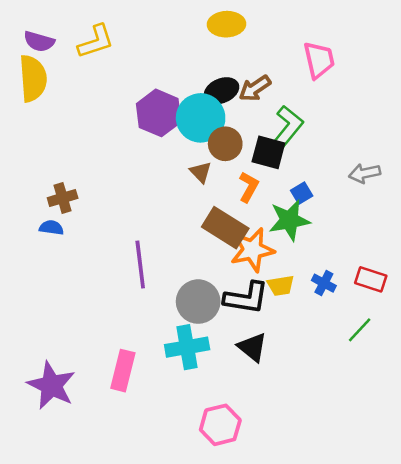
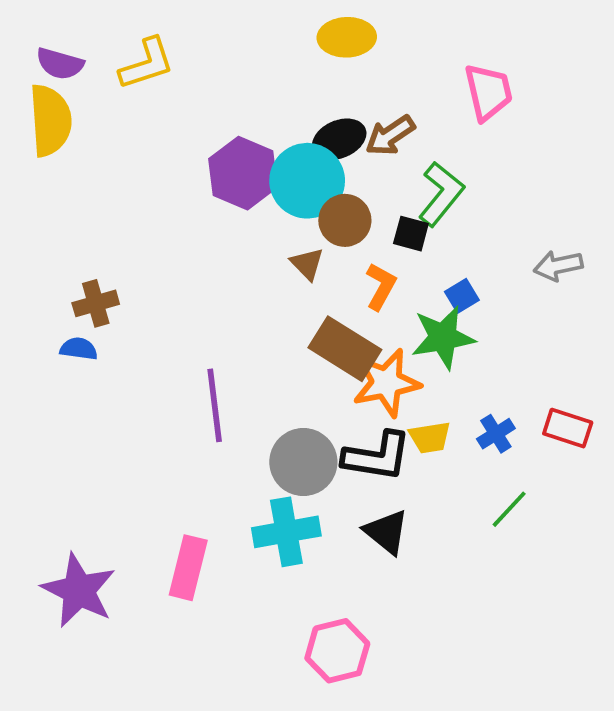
black square: (268, 152) -> (411, 234), size x0.7
blue cross: (324, 283) -> (496, 434), turned 30
green line: (360, 330) -> (509, 509), moved

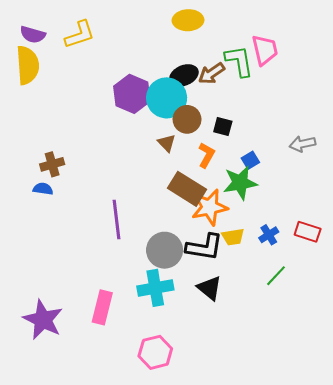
green L-shape: (441, 194) -> (239, 61), moved, turned -48
pink hexagon: (337, 651) -> (155, 352), moved

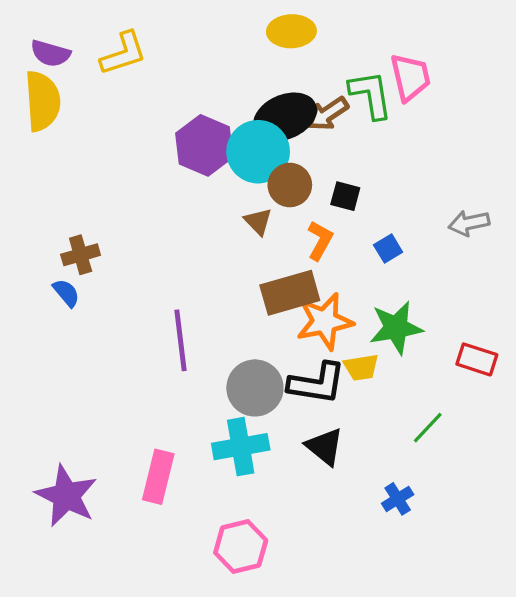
black ellipse: (184, 75) -> (285, 117), size x1.4
green star: (240, 183) -> (396, 328), moved
blue semicircle: (43, 189) -> (66, 293), turned 42
brown rectangle: (187, 189) -> (290, 293), turned -48
blue cross: (269, 235) -> (398, 499), moved

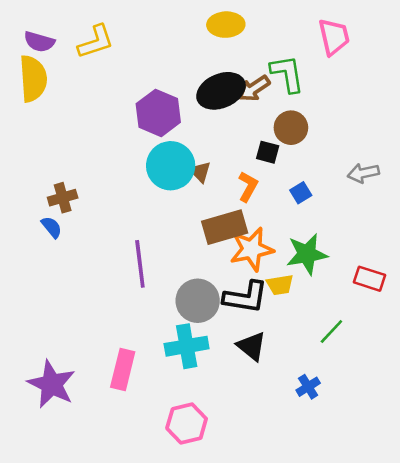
pink trapezoid: (410, 77) -> (334, 37), moved
cyan circle: (258, 152) -> (171, 166), moved
brown circle: (290, 185) -> (291, 128), moved

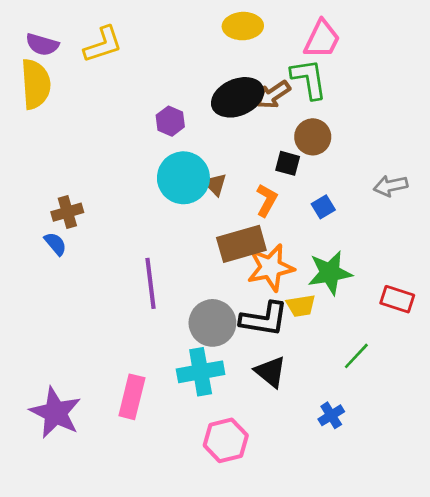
pink trapezoid: (334, 37) -> (322, 39), moved, turned 39
purple hexagon: (158, 113) -> (170, 121), size x0.6
pink hexagon: (187, 424) -> (226, 440), moved

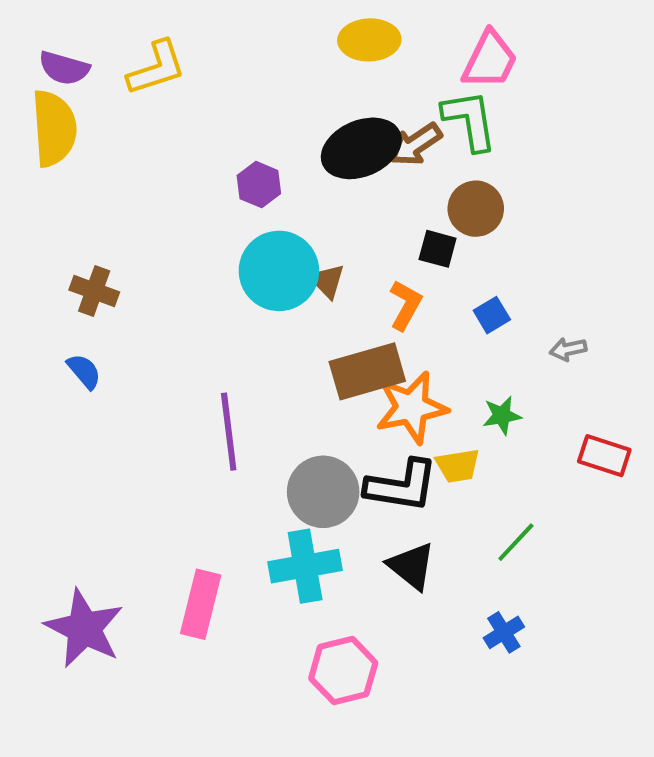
gray arrow: (391, 186) -> (568, 349), moved, size x0.7
brown cross: (67, 212) -> (94, 291), moved, turned 36
green star: (330, 273) -> (502, 415), size x0.6
green line: (356, 356) -> (516, 542), moved

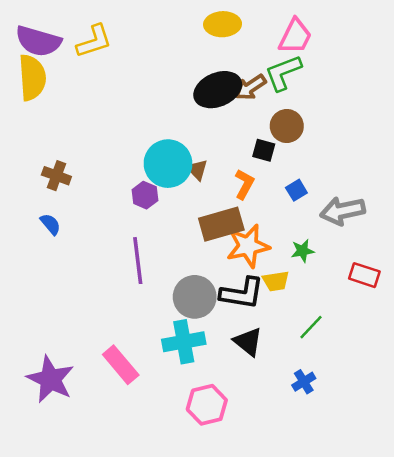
purple semicircle: (64, 68) -> (38, 41), size x1.5
green L-shape: (470, 120) -> (283, 73), turned -102
purple hexagon: (259, 185) -> (145, 195), moved
gray arrow: (568, 349) -> (343, 211), size x2.0
pink rectangle: (201, 604) -> (121, 365), turned -54

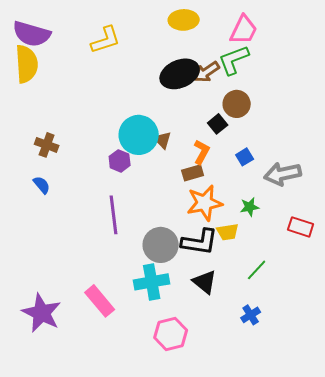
yellow L-shape: (94, 41) -> (106, 40), moved
black square: (264, 150) -> (218, 124), turned 36
brown rectangle: (221, 224) -> (193, 173), moved, size x0.6

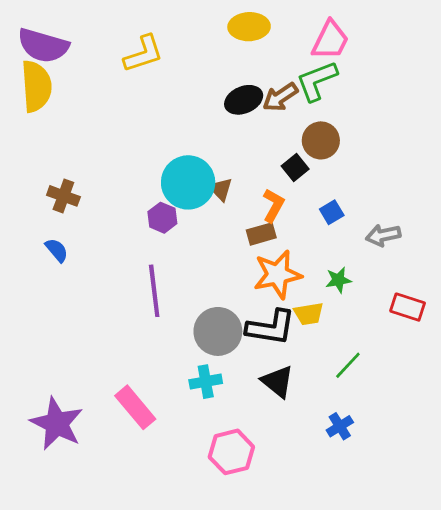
black ellipse: (180, 74) -> (244, 100), size x0.7
gray arrow: (283, 174) -> (383, 235), size x0.7
cyan cross: (152, 282) -> (206, 382), size x0.7

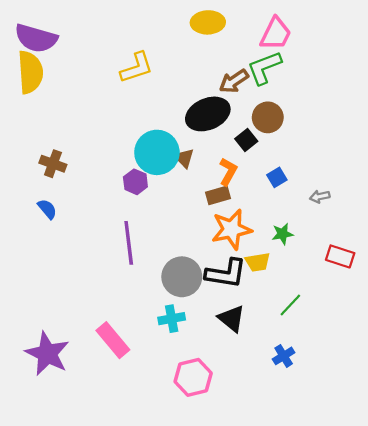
yellow L-shape: (143, 54) -> (137, 68), moved
black ellipse: (244, 100) -> (208, 114), moved, size x1.4
gray arrow: (383, 235) -> (320, 197), size x0.7

